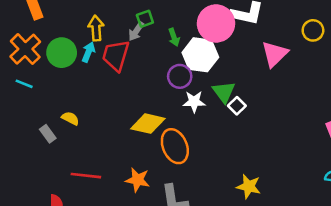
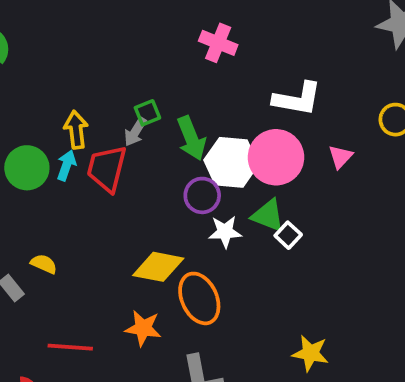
pink circle: (216, 23) -> (276, 157), moved
green arrow: (174, 37) -> (191, 138), size x1.6
pink triangle: (275, 54) -> (340, 157), size x0.6
green triangle: (224, 92) -> (268, 216), turned -30
orange star: (138, 180) -> (143, 328), moved

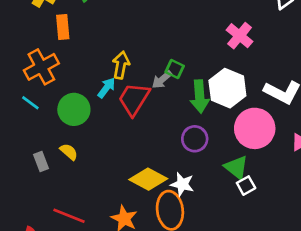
green square: (147, 113) -> (175, 69), turned 30
white hexagon: (231, 162) -> (227, 88), moved
green circle: (27, 168) -> (74, 109), moved
white star: (225, 232) -> (182, 184), moved

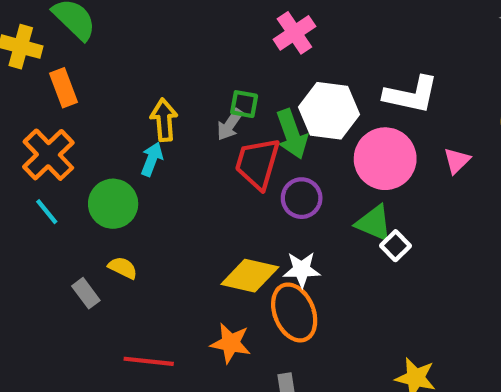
pink cross: (240, 36) -> (294, 33), moved, turned 32
red trapezoid: (134, 99) -> (257, 163), moved
cyan line: (30, 103) -> (47, 212), turned 30

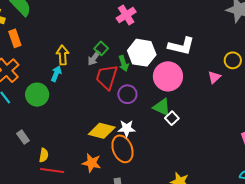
green square: (244, 104) -> (101, 48), turned 32
green arrow: (292, 134) -> (124, 63), size x0.7
pink triangle: (457, 161) -> (214, 77), moved
yellow semicircle: (123, 268) -> (44, 155), moved, turned 72

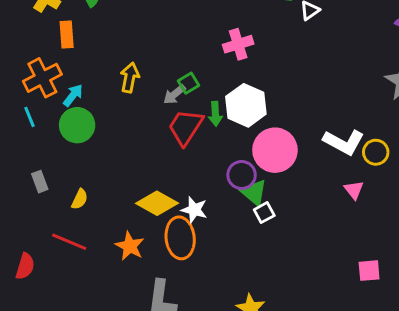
white L-shape: (181, 46) -> (344, 142), moved
cyan arrow: (56, 74) -> (73, 95), moved
pink triangle: (214, 77) -> (354, 190), moved, turned -40
purple circle: (127, 94) -> (242, 175), moved
yellow semicircle: (44, 155) -> (80, 199), moved

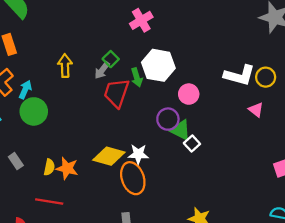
pink circle: (275, 150) -> (189, 94), size x0.6
orange star: (130, 246) -> (67, 168), moved

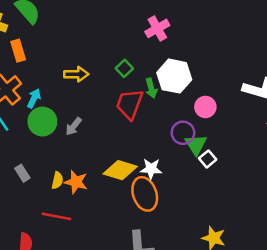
yellow arrow: (65, 66) -> (76, 74), turned 90
gray arrow: (102, 70) -> (74, 126), moved
green triangle: (180, 130) -> (196, 145), turned 30

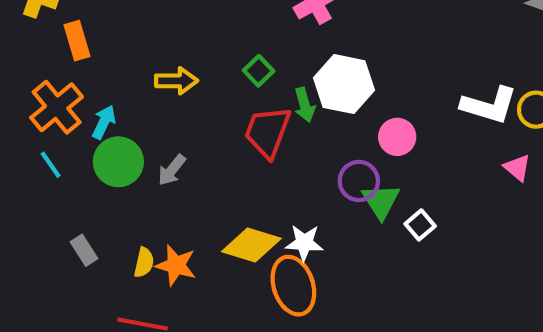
white square: (208, 159) -> (420, 225), moved

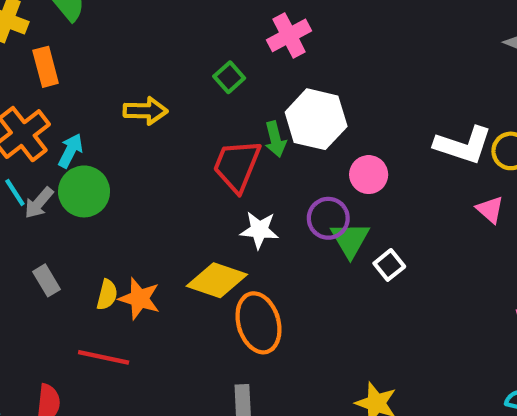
green square: (259, 71) -> (229, 77), moved
gray arrow: (172, 170) -> (39, 203), moved
white star: (304, 243) -> (259, 230), moved

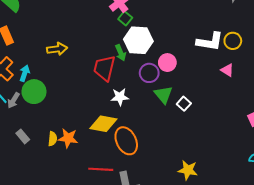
green square: (229, 77) -> (125, 18), moved
purple circle: (328, 218) -> (149, 73), moved
red line: (104, 357) -> (101, 169), moved

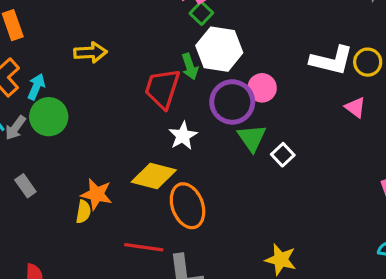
purple circle: (149, 73) -> (232, 102), size x1.4
white star: (120, 97) -> (183, 136), turned -30
yellow semicircle: (53, 139) -> (83, 212), moved

